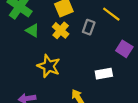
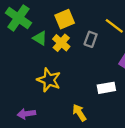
green triangle: (32, 30) -> (40, 38), moved

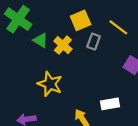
yellow square: (65, 19) -> (81, 20), moved
white rectangle: (106, 88) -> (110, 104), moved

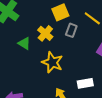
green triangle: (41, 40) -> (24, 43), moved
yellow star: (50, 84) -> (52, 62), moved

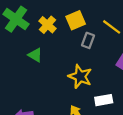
yellow cross: (45, 33) -> (48, 25), moved
yellow star: (52, 62) -> (80, 76), moved

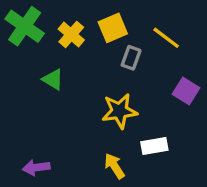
yellow star: (80, 76) -> (119, 111), turned -30

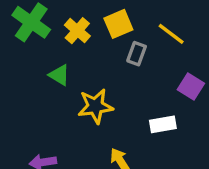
yellow star: (119, 111) -> (95, 106), moved
white rectangle: (154, 146) -> (163, 124), moved

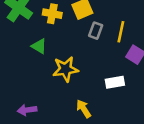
yellow cross: (77, 31) -> (52, 14), turned -30
yellow line: (171, 34) -> (121, 32), moved, turned 65

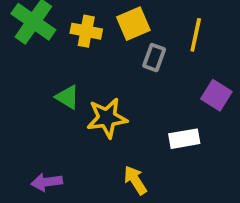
yellow line: (121, 32) -> (196, 35), moved
green triangle: (39, 46) -> (67, 97), moved

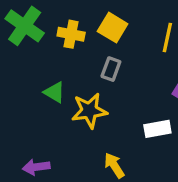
yellow square: (133, 24) -> (113, 28), turned -36
gray rectangle: (154, 58) -> (111, 69), moved

